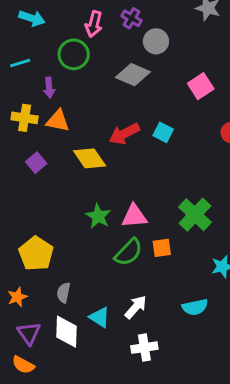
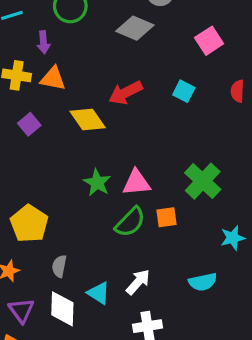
cyan square: (163, 132) -> (184, 91), moved

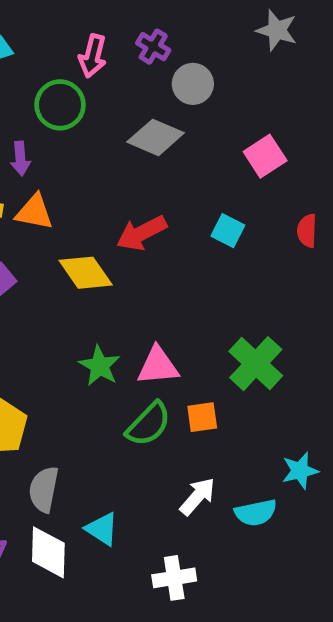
cyan star: (233, 238) -> (300, 471), moved
gray semicircle: (59, 266) -> (44, 489), size x1.4
white arrow: (138, 282) -> (197, 496), moved

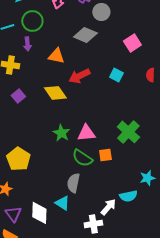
green circle: (60, 105) -> (32, 21), moved
orange triangle: (34, 212) -> (56, 56), moved
green semicircle: (149, 424) -> (82, 158), turned 80
gray semicircle: (44, 489) -> (73, 183), moved
white arrow: (197, 496) -> (108, 207), moved

